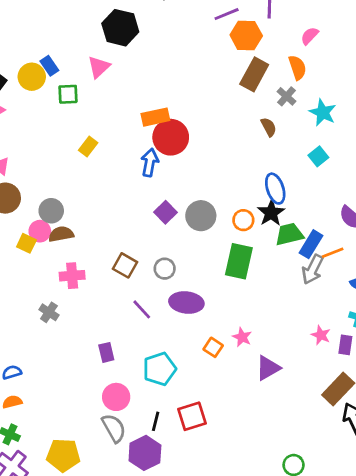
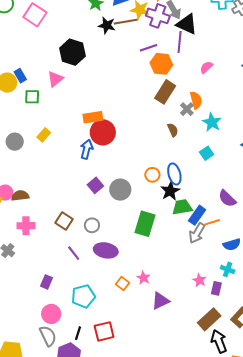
orange semicircle: (297, 68) -> (196, 100), moved
gray circle: (51, 211) -> (15, 142), moved
orange circle: (243, 220) -> (152, 175), moved
purple rectangle: (106, 352) -> (46, 282), turned 32

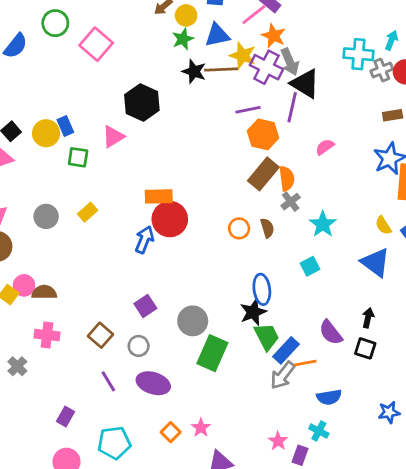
orange semicircle: (196, 100) -> (287, 178), moved
orange circle: (152, 175) -> (239, 228), moved
purple square: (95, 185) -> (145, 306), moved
gray circle: (120, 190) -> (193, 321), moved
green trapezoid: (182, 207) -> (267, 337), turned 65

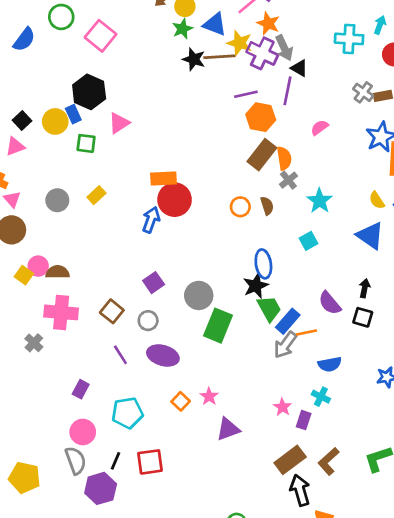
blue triangle: (217, 35) -> (215, 24), turned 35
gray cross: (382, 70) -> (363, 92), moved, turned -30
black triangle: (305, 84) -> (299, 68), size x0.6
black hexagon: (142, 102) -> (89, 92), moved
pink cross: (47, 335) -> (61, 312), size x1.4

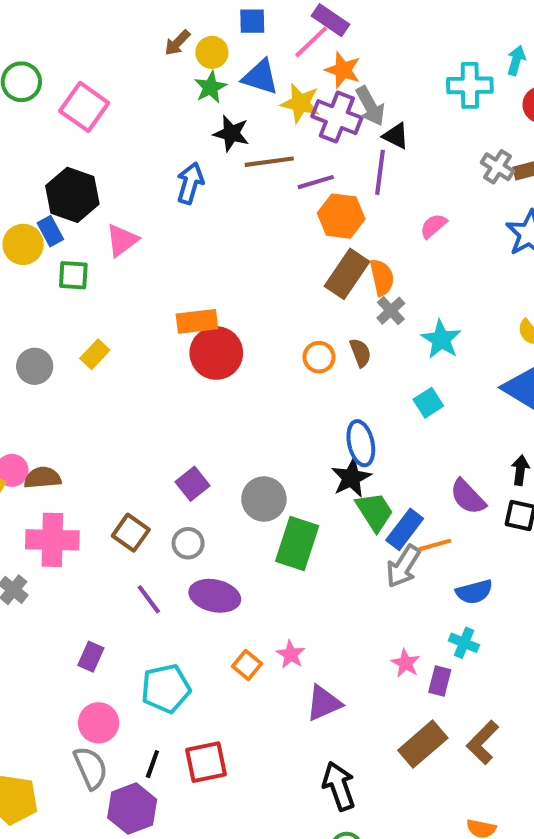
brown line: (219, 57) -> (269, 162), moved
blue arrow: (151, 220) -> (190, 183), moved
black arrow: (300, 490) -> (339, 786), moved

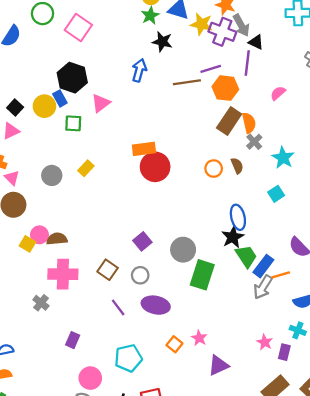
brown line: (269, 162) -> (187, 82), moved
purple rectangle: (91, 657) -> (73, 340), moved

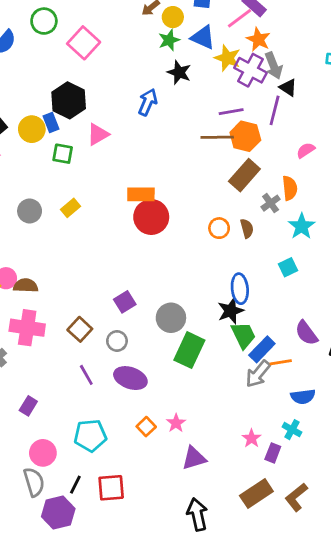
brown line: (187, 82) -> (217, 137), moved
orange semicircle: (249, 123) -> (290, 188), moved

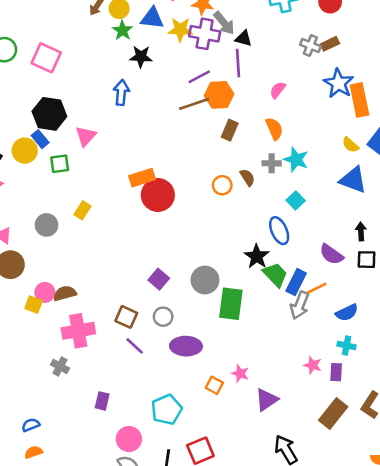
brown rectangle: (244, 175) -> (230, 130), size x0.7
gray cross: (271, 203) -> (272, 163), moved, turned -36
blue ellipse: (240, 289) -> (279, 231), moved
purple line: (86, 375) -> (135, 346), moved

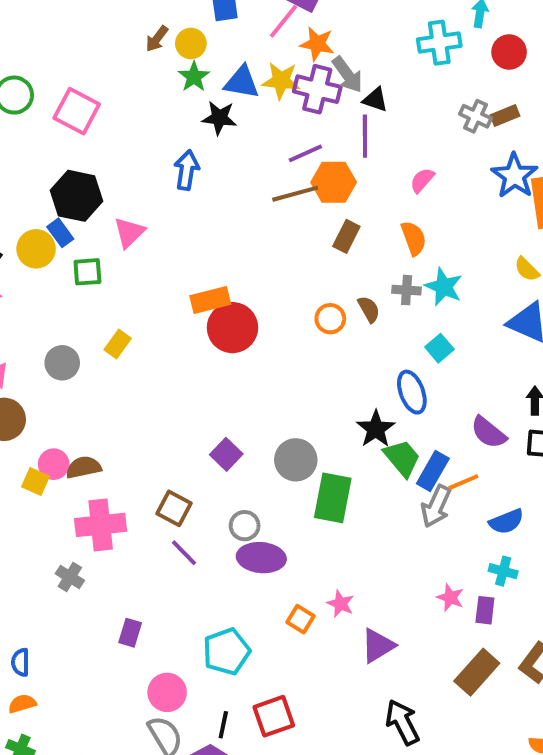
blue triangle: (152, 18) -> (242, 82), moved
gray circle: (163, 317) -> (245, 526), moved
blue semicircle: (31, 425) -> (20, 662), turned -72

